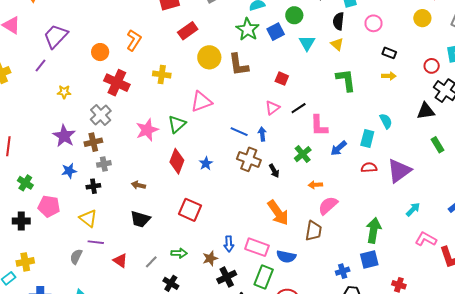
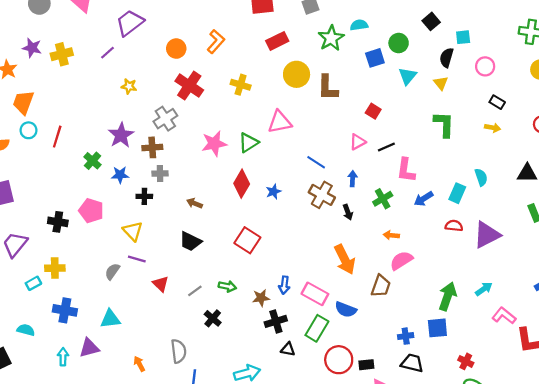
green star: (248, 29) -> (331, 38), moved
blue arrow: (262, 134) -> (352, 179), moved
green cross: (25, 183) -> (92, 161), moved
cyan arrow: (413, 209) -> (484, 289), moved

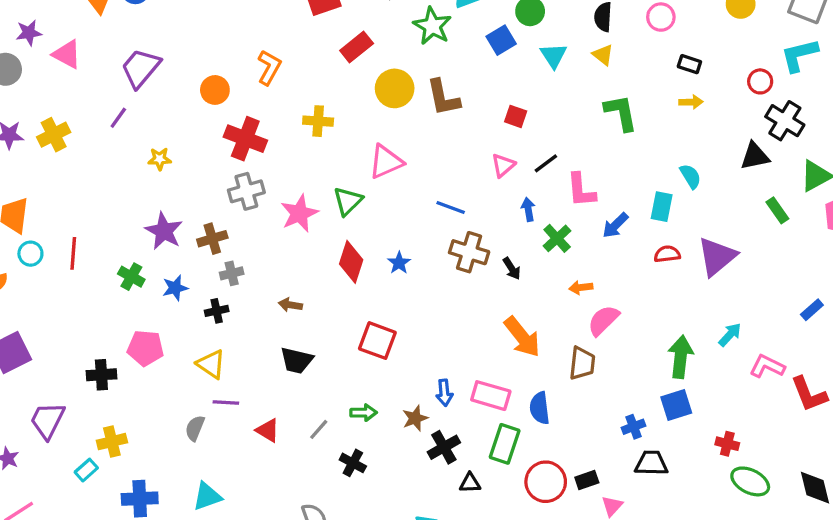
gray cross: (165, 119) -> (246, 191), moved, turned 30
blue arrow: (352, 179) -> (528, 209), moved
blue semicircle: (346, 310) -> (540, 408), turned 75

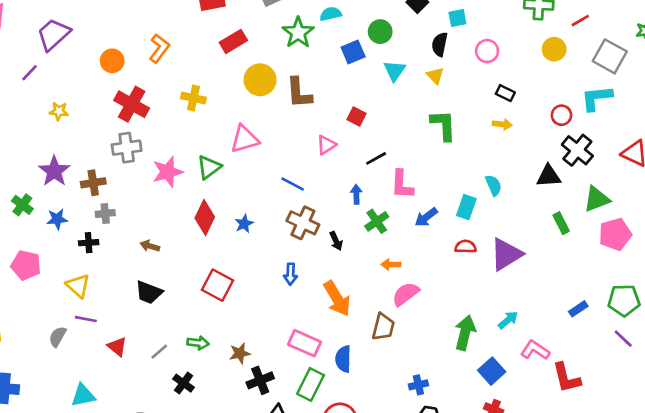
pink triangle: (503, 165) -> (326, 145), moved
blue arrow: (444, 393) -> (291, 274), moved
blue square: (676, 405) -> (492, 371), moved, turned -32
cyan triangle: (207, 496) -> (83, 395), moved

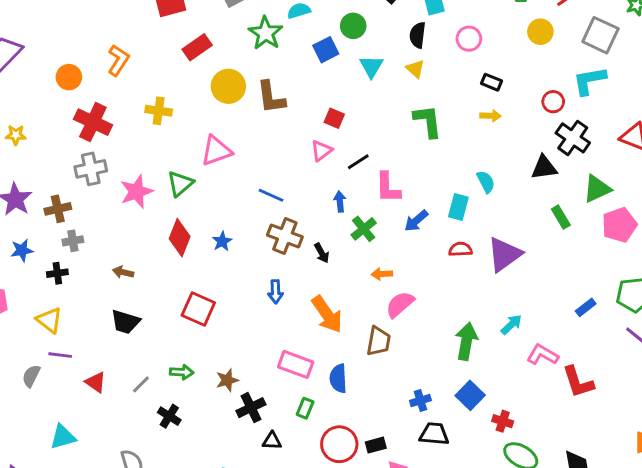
pink triangle: (326, 145) -> (322, 151), moved
blue square: (492, 371) -> (470, 395), moved
green rectangle: (311, 384) -> (305, 408), size x0.6

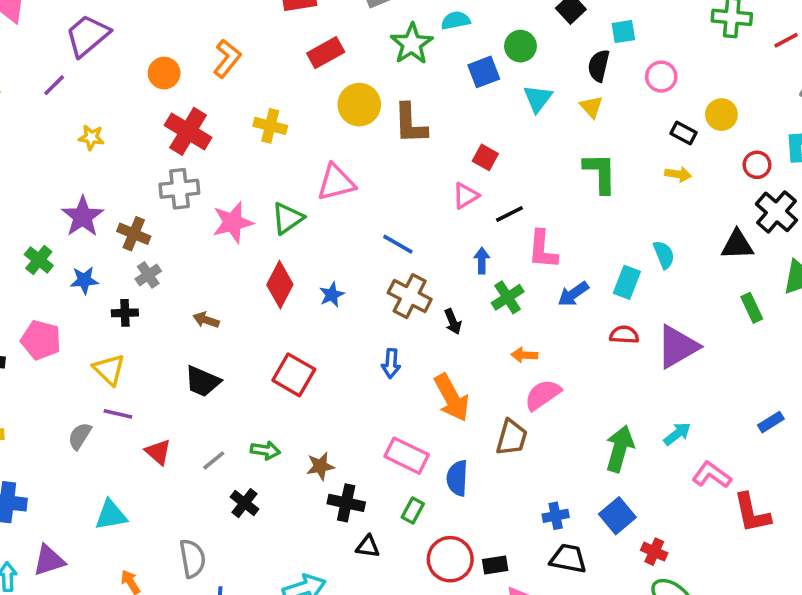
yellow circle: (540, 32) -> (721, 115), moved
brown cross: (58, 209) -> (134, 234), turned 30
gray cross: (73, 241) -> (148, 275), turned -30
black cross: (251, 408) -> (346, 503), turned 32

